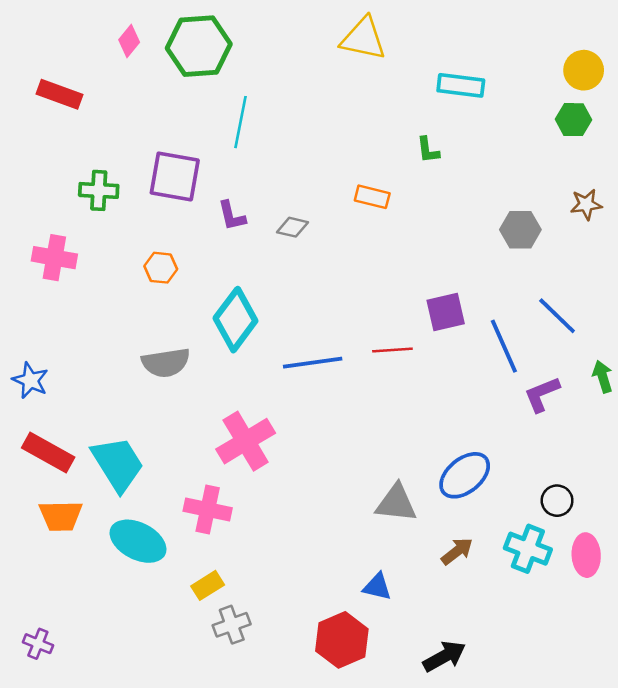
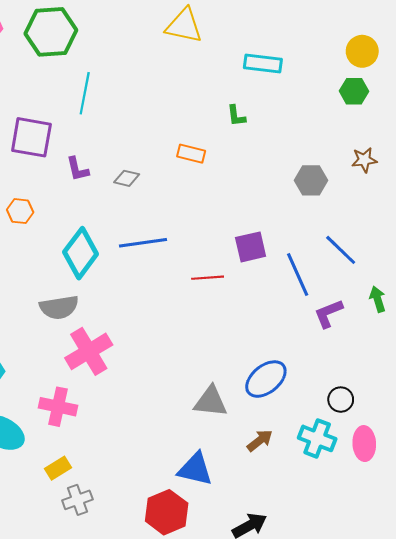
gray semicircle: (166, 363) -> (59, 307), moved
blue line: (313, 363) -> (143, 243), moved
blue triangle: (377, 587) -> (195, 469), size x1.5

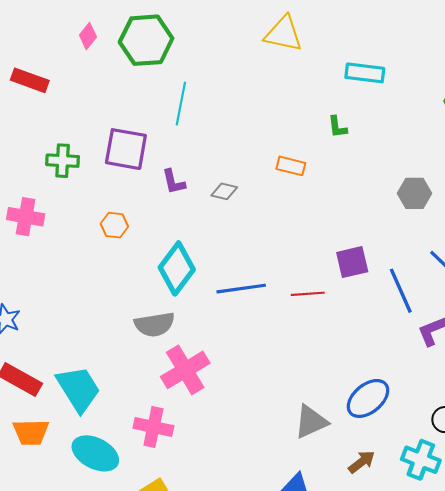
blue line: (143, 243) -> (241, 289), moved
gray triangle: (211, 402) -> (311, 422), turned -30

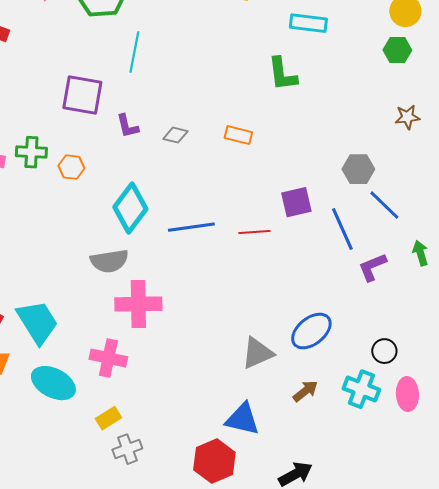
green L-shape: (337, 127) -> (282, 74), size x1.6
green cross: (63, 161) -> (31, 152), moved
orange rectangle: (291, 166) -> (238, 135), moved
gray hexagon: (415, 193) -> (358, 169), moved
pink cross: (185, 370) -> (138, 304), turned 30

